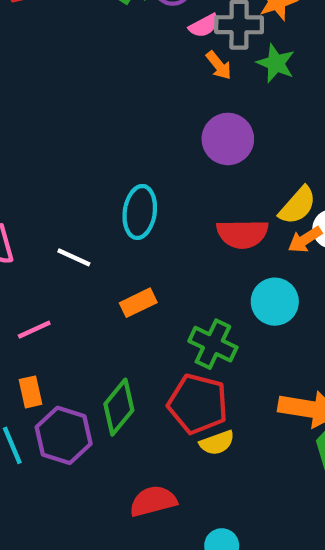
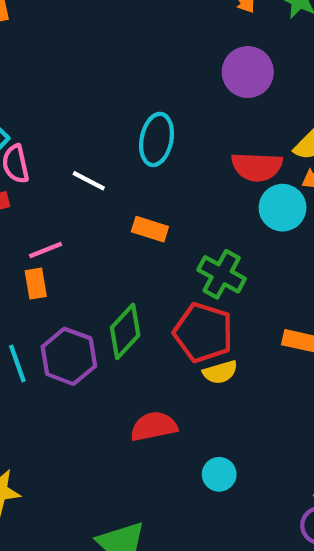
cyan circle: (275, 302) -> (283, 208), moved
orange rectangle: (138, 303) -> (150, 229), turned 40
orange rectangle: (31, 392) -> (36, 284), moved

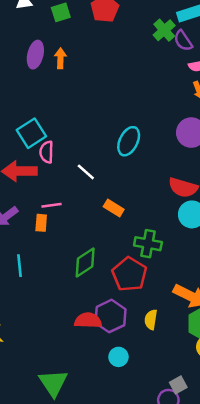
cyan ellipse: (157, 139) -> (129, 141), moved
green cross: (222, 274) -> (148, 244), turned -32
purple hexagon: (69, 356) -> (110, 316), moved
yellow semicircle: (220, 372) -> (151, 320), moved, turned 102

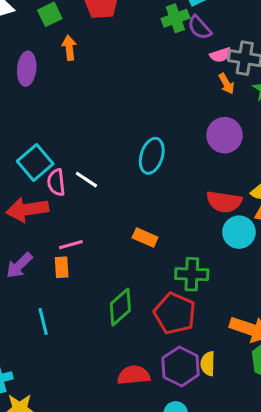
green cross: (164, 30) -> (175, 18), turned 30
orange arrow: (60, 58) -> (69, 48), moved
white line: (86, 172) -> (86, 180), moved
purple hexagon: (110, 316) -> (181, 366), moved

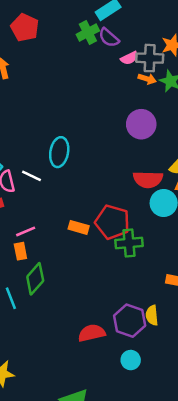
orange arrow: (226, 84) -> (147, 79), moved, turned -36
cyan ellipse: (152, 156) -> (59, 152), moved
orange rectangle: (145, 238) -> (79, 227), moved
green diamond: (120, 307) -> (35, 279), moved
red pentagon: (175, 313) -> (112, 222), moved

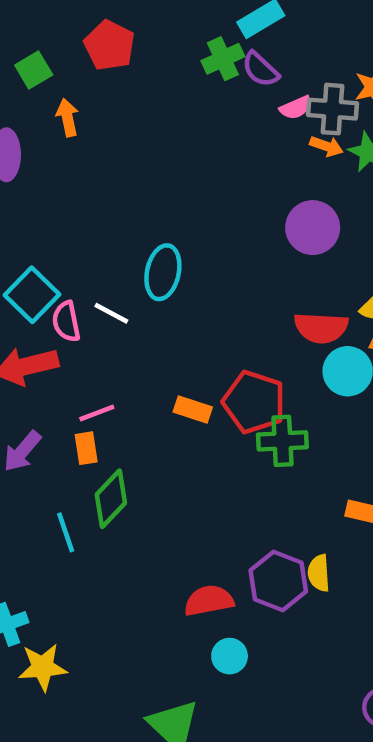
cyan circle: (131, 360) -> (230, 656), moved

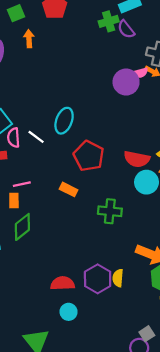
pink semicircle: (296, 108) -> (140, 73), moved
purple circle: (313, 228) -> (126, 82), moved
red pentagon: (254, 402) -> (89, 156), moved

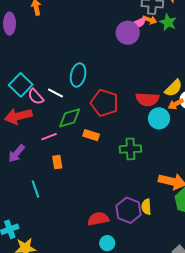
pink semicircle: (14, 138) -> (36, 97), turned -30
orange rectangle: (14, 201) -> (57, 162), moved
green diamond: (22, 227) -> (70, 118), moved, turned 30

